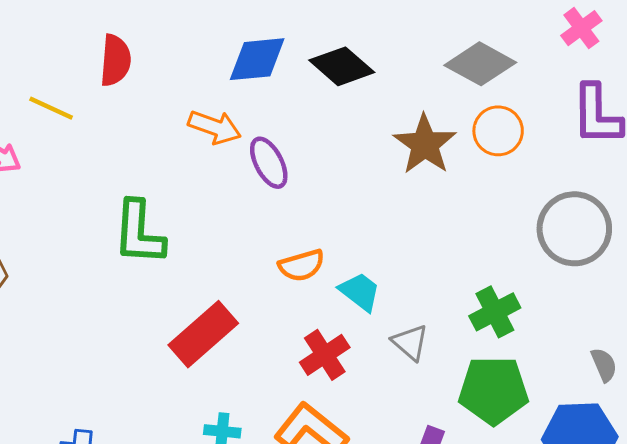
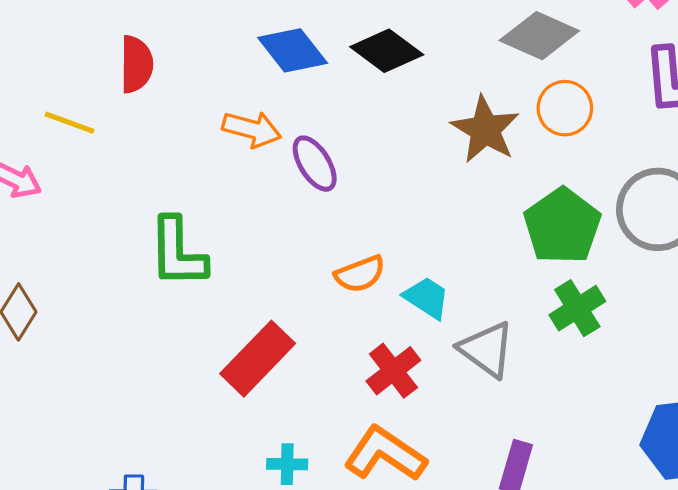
blue diamond: (257, 59) -> (293, 50), turned 62
gray triangle: (410, 342) -> (487, 349), size x1.4
green pentagon: (493, 390) -> (562, 226), moved, turned -30

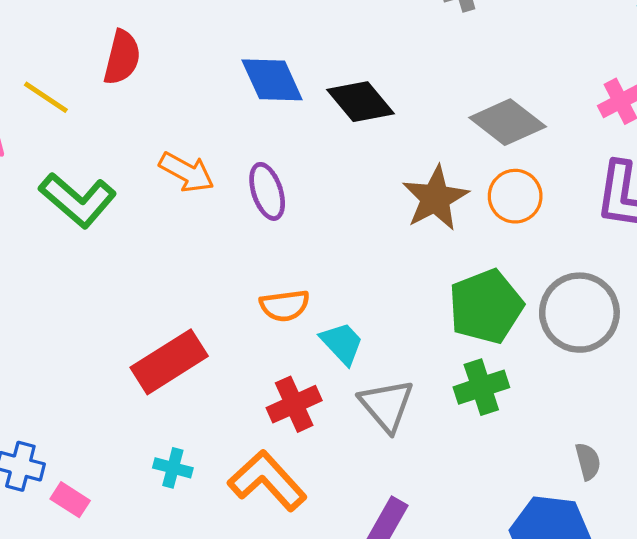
orange arrow: (252, 129) -> (187, 172), moved
green L-shape: (178, 252) -> (78, 200), moved, turned -62

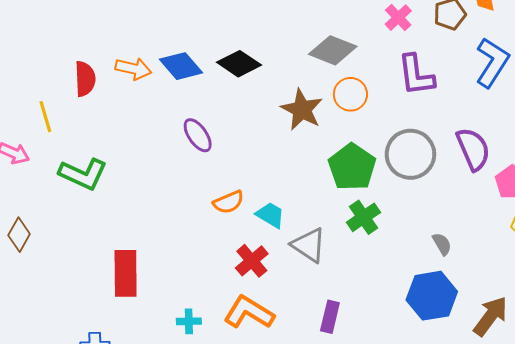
yellow line: (46, 97) -> (45, 117), turned 56
orange arrow: (187, 172) -> (133, 69), moved
red rectangle: (169, 362) -> (126, 273), moved, turned -42

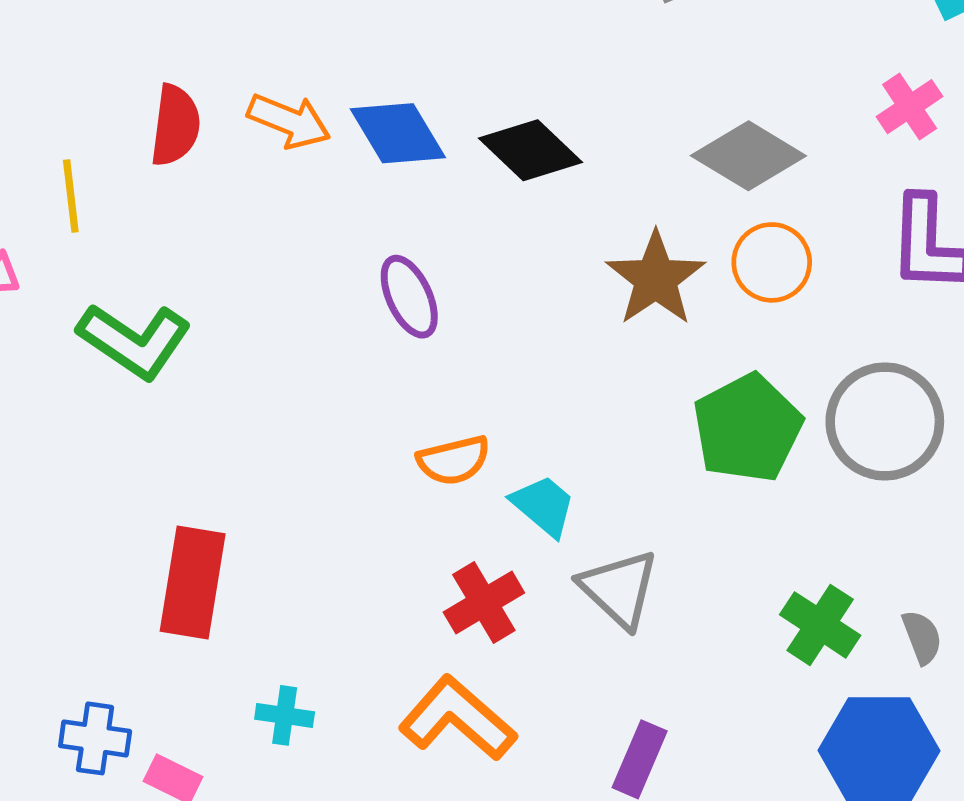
green cross: (364, 217) -> (820, 625), moved, turned -32
cyan cross: (189, 321) -> (285, 715), moved

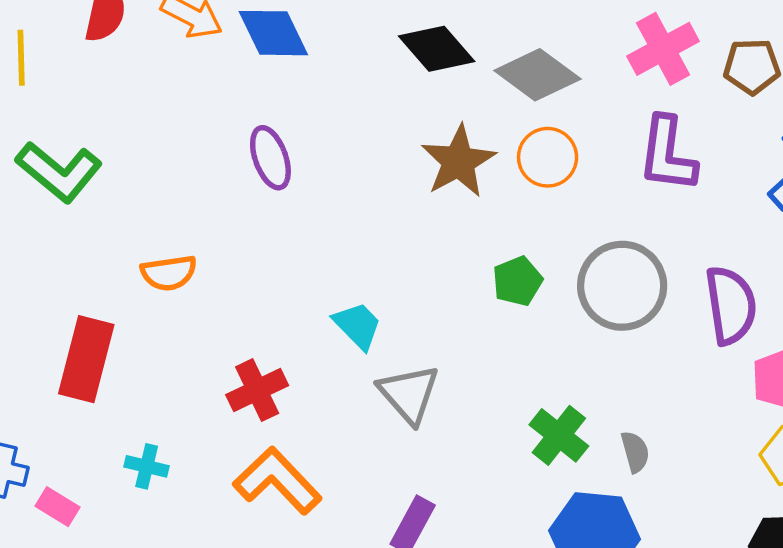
pink cross: (910, 107) -> (663, 49), size x1.4
black diamond: (531, 150) -> (437, 49), moved
green pentagon: (747, 428) -> (518, 281), size x0.6
orange semicircle: (454, 460) -> (169, 273), moved
red cross: (484, 602) -> (257, 390), moved

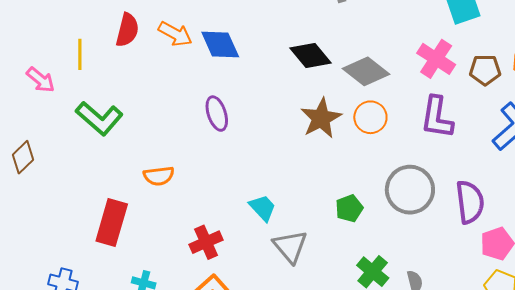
pink cross: (663, 49) -> (436, 59), turned -30
green pentagon: (518, 281) -> (349, 208), moved

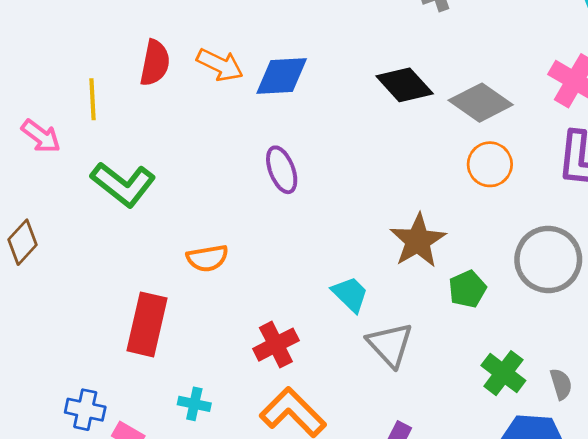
blue diamond: (220, 44) -> (282, 76), turned -66
brown star: (321, 118) -> (418, 241), moved

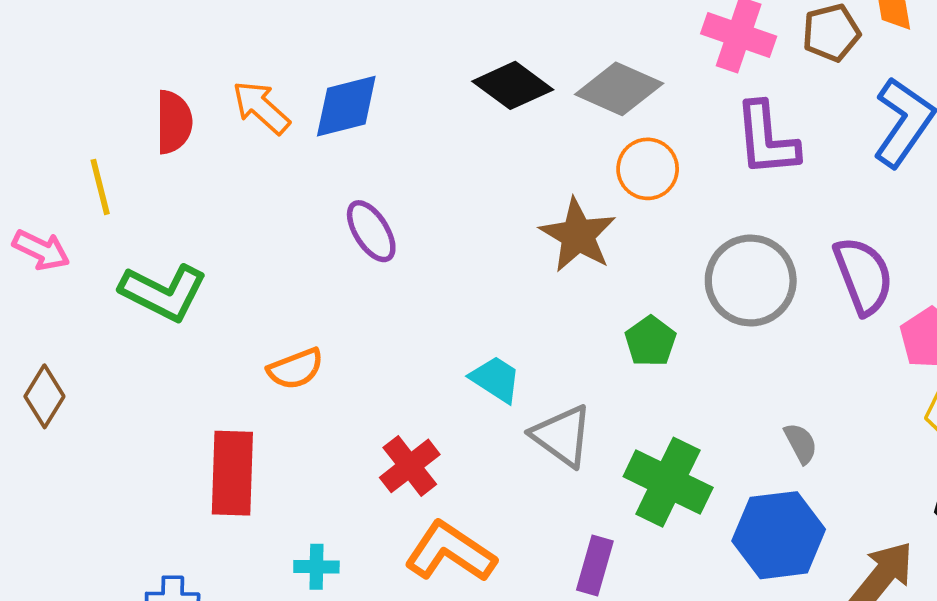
orange arrow: (220, 65) -> (261, 107), turned -153
brown star: (418, 241) -> (578, 235), moved
green cross: (503, 373) -> (668, 482), moved, size x1.4

